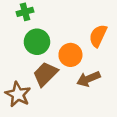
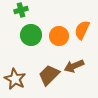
orange circle: (70, 55) -> (59, 36), moved
brown trapezoid: (45, 74) -> (49, 75), moved

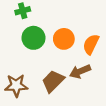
orange semicircle: (82, 30) -> (91, 44), moved
brown star: (15, 79) -> (16, 85), turned -30

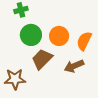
brown trapezoid: (53, 81) -> (42, 59), moved

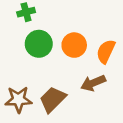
brown trapezoid: (42, 59) -> (53, 99), moved

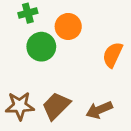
orange circle: (74, 45) -> (68, 26), moved
brown arrow: (93, 83) -> (99, 110), moved

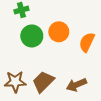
orange circle: (68, 26) -> (59, 32), moved

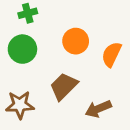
green circle: (32, 36) -> (22, 49), moved
brown trapezoid: (43, 82) -> (64, 86), moved

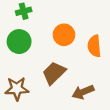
orange semicircle: (112, 54) -> (94, 46), turned -30

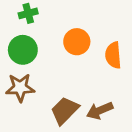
brown trapezoid: (54, 73) -> (65, 111), moved
brown star: (17, 89) -> (20, 88), moved

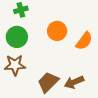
orange semicircle: (113, 55) -> (84, 41), turned -138

